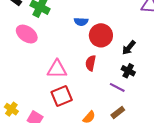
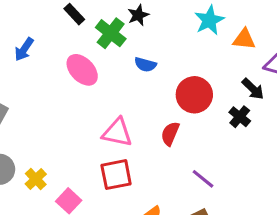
blue semicircle: (81, 22) -> (145, 65), moved
black arrow: (129, 48) -> (253, 89), moved, turned -98
black cross: (128, 71) -> (240, 117), moved

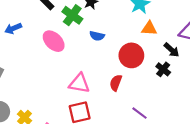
orange triangle: (244, 39) -> (149, 28), moved
blue arrow: (24, 49) -> (13, 28), turned 35

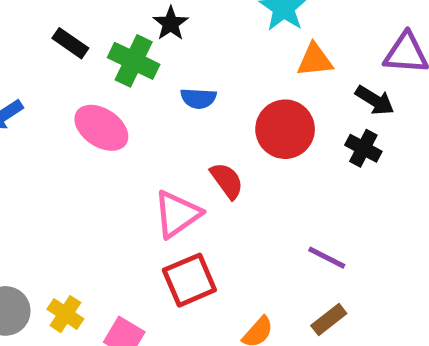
pink triangle: (79, 83) -> (177, 214), turned -35
red semicircle: (116, 83) -> (227, 181), moved, turned 133

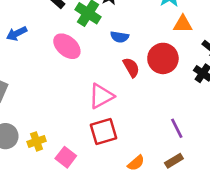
red semicircle: (227, 181) -> (131, 67), moved
purple line: (327, 258) -> (177, 128), turned 30
yellow cross: (65, 314) -> (37, 141), turned 30

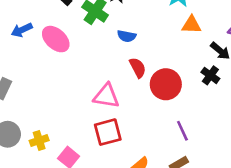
pink ellipse: (67, 46) -> (56, 39), moved
red circle: (163, 58) -> (166, 84), moved
pink triangle: (101, 96) -> (106, 96), turned 36

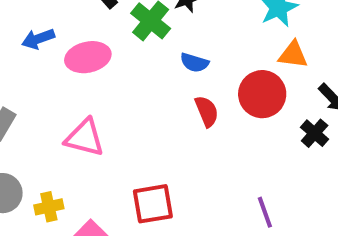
pink ellipse: (56, 39) -> (88, 57), turned -60
red circle: (166, 84) -> (262, 94), moved
pink triangle: (106, 96) -> (85, 138), moved

